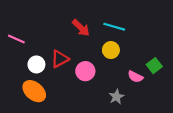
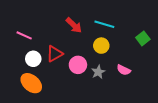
pink line: (16, 39) -> (24, 35), moved
green square: (154, 66) -> (143, 38), moved
gray star: (116, 97) -> (98, 72), moved

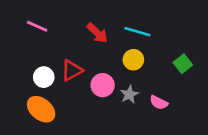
pink line: (24, 35) -> (37, 26), moved
green square: (143, 38) -> (183, 64), moved
pink semicircle: (124, 70) -> (159, 103), moved

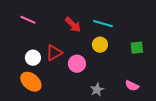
green square: (183, 64) -> (137, 48), turned 32
gray star: (129, 94) -> (97, 90), moved
pink semicircle: (159, 103) -> (132, 86), moved

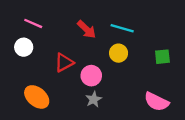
white circle: (33, 58) -> (24, 47), moved
pink semicircle: (132, 86) -> (156, 102), size x1.5
gray star: (97, 90) -> (94, 99), moved

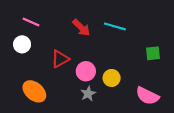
yellow circle: (119, 53) -> (112, 78), moved

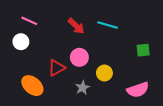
red triangle: (60, 59) -> (56, 68), moved
pink circle: (86, 71) -> (79, 57), moved
pink semicircle: (147, 96) -> (138, 90), turned -45

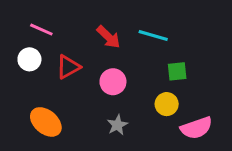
green square: (143, 50) -> (177, 71), moved
red triangle: (56, 68) -> (68, 67), moved
yellow circle: (104, 73) -> (167, 104), moved

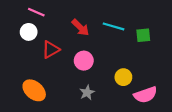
pink line: (41, 30) -> (36, 12), moved
white circle: (29, 59) -> (29, 32), moved
green square: (177, 71) -> (143, 35), moved

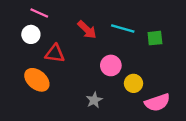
red triangle: (51, 50) -> (55, 54), turned 36
pink circle: (84, 61) -> (111, 65), moved
orange ellipse: (34, 90) -> (37, 80), moved

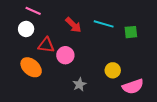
pink circle: (111, 65) -> (65, 55), moved

